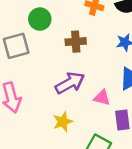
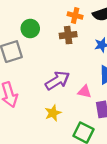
brown cross: (76, 42) -> (68, 35), moved

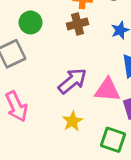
pink triangle: (85, 92) -> (107, 90), size x1.5

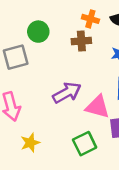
yellow star: (72, 121) -> (30, 143), moved
green square: (113, 140) -> (85, 144), moved, turned 35

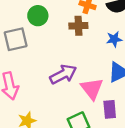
pink triangle: (98, 107) -> (92, 89), turned 35

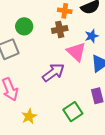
pink triangle: (92, 89) -> (76, 52), moved

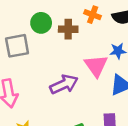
brown cross: (60, 29) -> (68, 29), moved

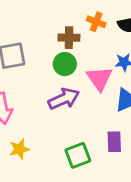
green circle: (41, 23) -> (65, 64), moved

